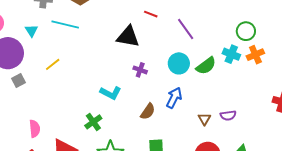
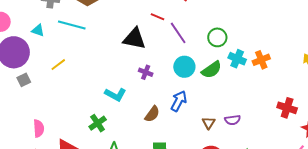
purple line: (186, 29) -> (178, 33), moved
cyan triangle: (31, 31) -> (38, 30), turned -40
green circle: (246, 31) -> (217, 37), moved

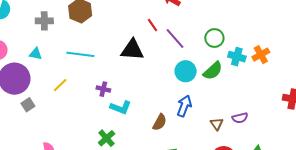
red line: (157, 17) -> (152, 25), turned 40
cyan line: (72, 25) -> (80, 54), moved
purple cross: (146, 72) -> (103, 89), moved

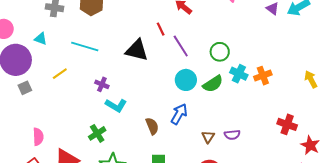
brown semicircle: (160, 122) -> (152, 126), turned -60

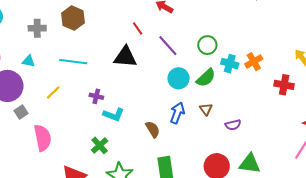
red line: (161, 29) -> (138, 28), moved
red cross: (287, 124) -> (284, 85), moved
pink semicircle: (38, 137) -> (43, 138), moved, size x1.5
brown triangle: (208, 137) -> (206, 109), moved

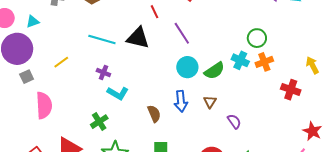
green circle: (207, 45) -> (257, 38), moved
cyan triangle: (29, 61) -> (33, 22), moved, turned -40
cyan line: (73, 62) -> (102, 39), moved
blue arrow: (177, 113) -> (181, 101), turned 145
purple semicircle: (233, 125) -> (234, 121), turned -119

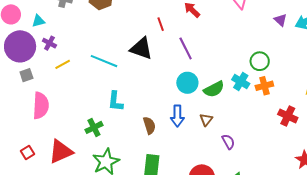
cyan line: (102, 39) -> (104, 61), moved
purple cross: (103, 72) -> (49, 43), moved
cyan L-shape: (118, 93) -> (115, 101), turned 60

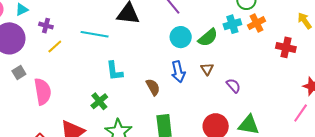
purple cross: (49, 43) -> (46, 26), moved
gray square: (26, 75) -> (19, 72), moved
cyan cross: (241, 82) -> (232, 24), turned -36

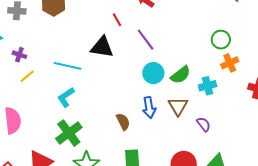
cyan cross: (232, 24) -> (208, 86), moved
brown triangle: (207, 69) -> (178, 106), size x1.5
cyan L-shape: (115, 71) -> (66, 97), moved, turned 60
green cross: (99, 101) -> (69, 133), size x1.5

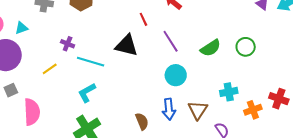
purple cross: (19, 55) -> (68, 44), moved
orange cross: (230, 63) -> (253, 110), moved
green semicircle: (181, 75) -> (211, 48), moved

